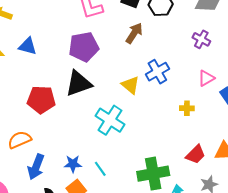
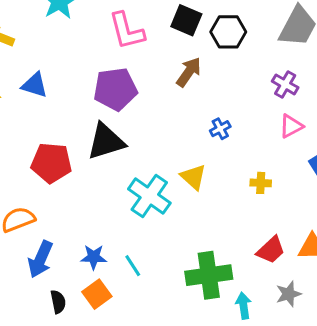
blue cross: (157, 72) -> (220, 129), size x0.6
pink triangle: (206, 78) -> (291, 126), moved
yellow triangle: (130, 85) -> (193, 177), moved

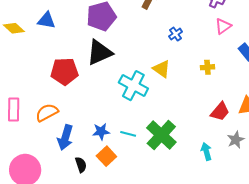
cyan line: (133, 266) -> (128, 134), turned -35
green cross: (209, 275) -> (161, 135), moved, turned -32

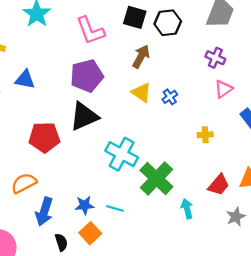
yellow triangle: (162, 69) -> (141, 92), moved
green cross: (161, 135) -> (156, 179), moved
cyan arrow: (206, 151) -> (187, 209), moved

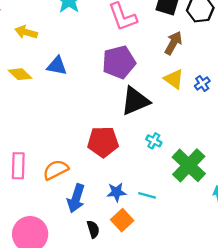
black triangle: (84, 116) -> (135, 101), moved
red pentagon: (44, 137) -> (103, 142), moved
cyan cross: (122, 154) -> (154, 141), size x0.5

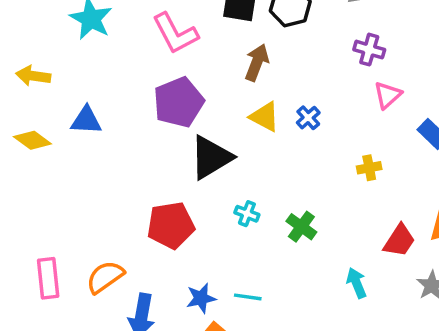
green cross: (189, 165) -> (301, 227), moved, size x0.6

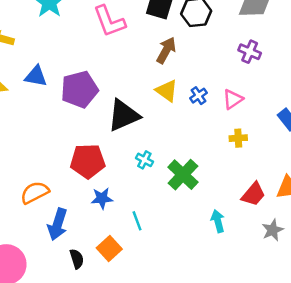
pink triangle: (388, 95) -> (233, 99), moved
purple pentagon: (179, 102) -> (79, 89), moved
green cross: (301, 227) -> (183, 175), size x1.4
cyan line: (248, 297) -> (137, 221), turned 54
blue star: (201, 298) -> (102, 198), moved

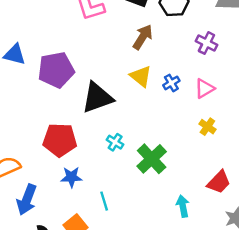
purple cross: (250, 52) -> (206, 43), moved
yellow cross: (238, 138) -> (207, 127), turned 35

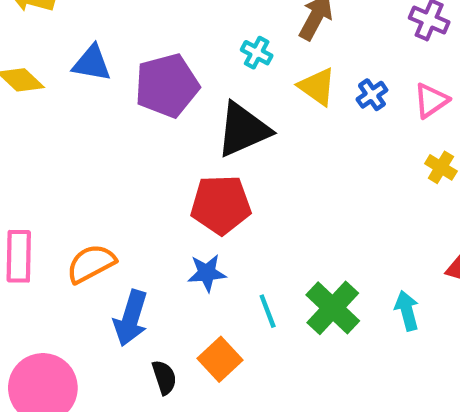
red pentagon: (60, 140) -> (221, 205), moved
cyan cross: (115, 142) -> (257, 53), moved
green cross: (152, 159) -> (333, 308), moved

